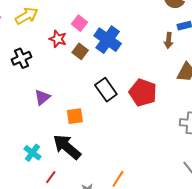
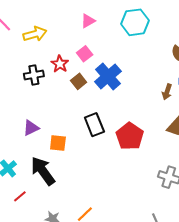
black cross: (21, 58) -> (34, 75), moved
purple triangle: (42, 97) -> (31, 128), moved

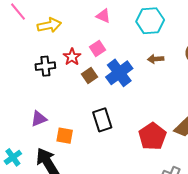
pink triangle: (88, 21) -> (103, 16), turned 49
brown arrow: (167, 92) -> (156, 59), moved, turned 63
red pentagon: (130, 136) -> (152, 136), moved

